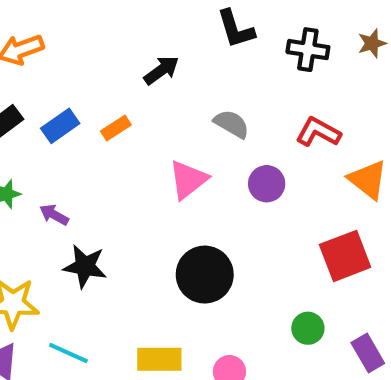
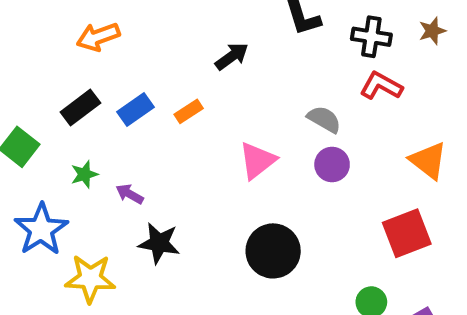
gray semicircle: (232, 124) -> (324, 119), moved
red L-shape: (318, 132) -> (381, 86), moved

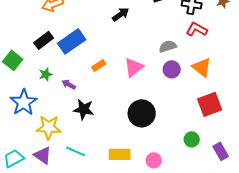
blue rectangle: (135, 109) -> (72, 41), size x1.5
orange rectangle: (189, 111) -> (99, 65), moved
gray semicircle: (324, 119) -> (168, 46), turned -48
orange triangle: (428, 161) -> (202, 67), moved

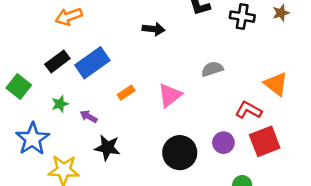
black arrow: (121, 14) -> (154, 29), turned 42
red L-shape: (197, 29) -> (248, 110), moved
orange triangle: (202, 67) -> (276, 84), moved
purple circle: (172, 69) -> (223, 143), moved

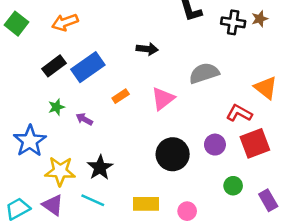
brown star: (281, 13) -> (260, 19), moved
black arrow: (154, 29) -> (147, 49), moved
gray semicircle: (212, 69) -> (204, 73), size x1.4
green square: (19, 86) -> (17, 24), moved
black star: (107, 148) -> (100, 168), moved, turned 30

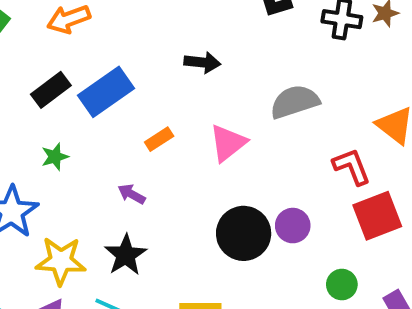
red L-shape: (239, 113) -> (352, 167), turned 40
purple arrow: (84, 119) -> (132, 194), moved
purple circle: (215, 145) -> (293, 226), moved

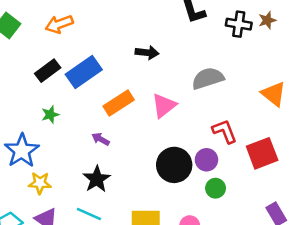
orange rectangle: (159, 139) -> (119, 103), size x1.6
red L-shape: (352, 167) -> (225, 131), moved
yellow star: (61, 261) -> (40, 183), moved, size x0.7
green circle: (342, 285) -> (216, 188), moved

